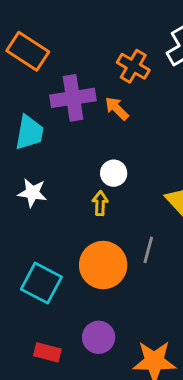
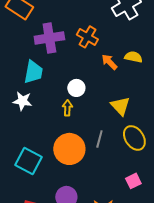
orange cross: (133, 66) -> (87, 37), moved
orange arrow: (117, 108) -> (109, 62), moved
cyan trapezoid: (29, 133) -> (33, 72), moved

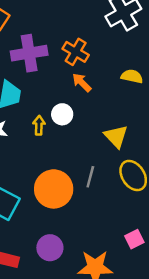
orange arrow: (109, 62) -> (82, 82), moved
yellow arrow: (67, 108) -> (39, 125), moved
pink square: (133, 181) -> (134, 239), moved

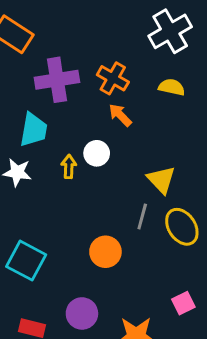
yellow semicircle: (132, 76) -> (172, 87), moved
gray line: (90, 177) -> (142, 216), moved
orange circle: (54, 189) -> (105, 252), moved, size x0.7

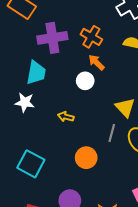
white circle: (97, 153) -> (85, 81), moved
yellow arrow: (69, 167) -> (66, 117), moved, turned -77

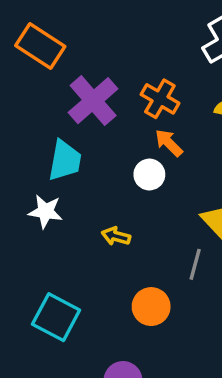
purple cross: (52, 38) -> (93, 101), turned -32

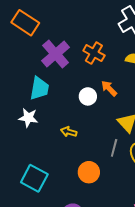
orange arrow: (169, 143) -> (109, 88), moved

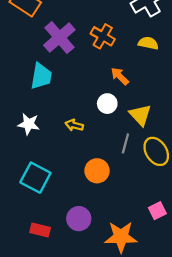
white circle: (88, 96) -> (107, 104), moved
white star: (28, 118) -> (29, 124), moved

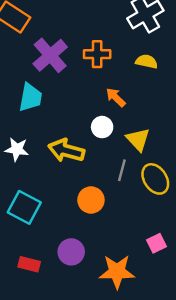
orange cross: (103, 36) -> (97, 54), turned -30
yellow arrow: (74, 125) -> (66, 151), size x1.8

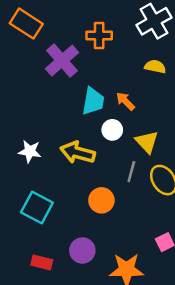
orange cross: (97, 54) -> (99, 36), moved
cyan trapezoid: (30, 97) -> (93, 101), moved

